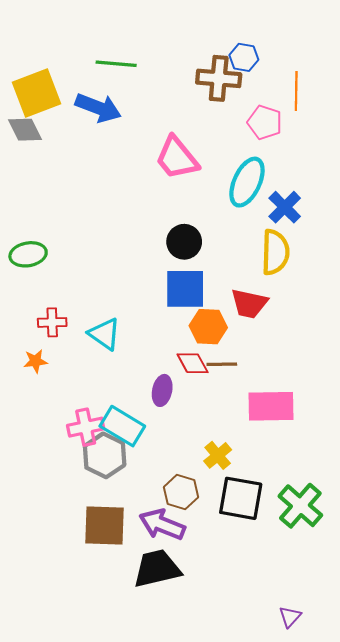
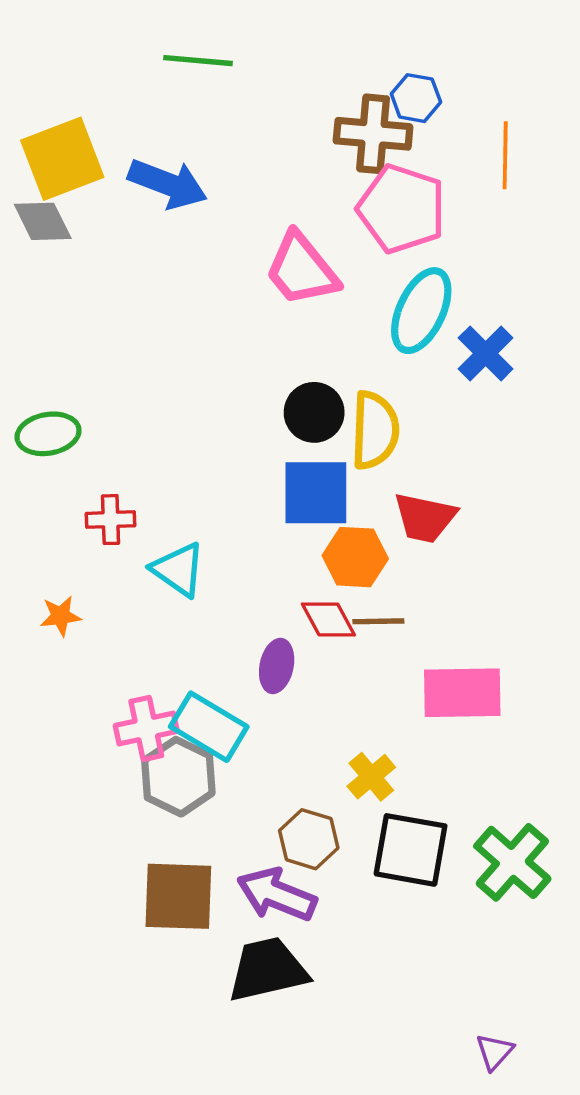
green line: (116, 64) -> (198, 61), moved
pink pentagon: (265, 122) -> (402, 209), moved, size x1.5
yellow semicircle: (275, 252) -> (375, 430), moved
red cross: (52, 322) -> (111, 520), moved

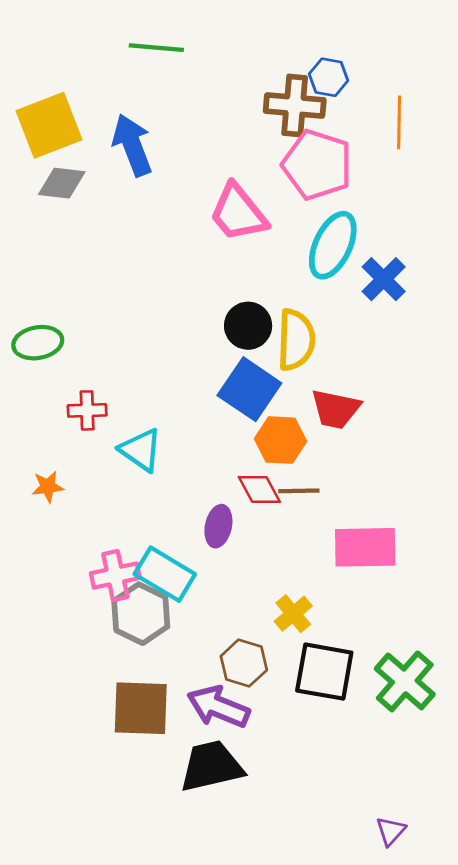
blue arrow: (168, 184) -> (132, 145), turned -132
gray diamond: (43, 221) -> (62, 183), moved, turned -57
blue square: (316, 493) -> (249, 389), turned 34

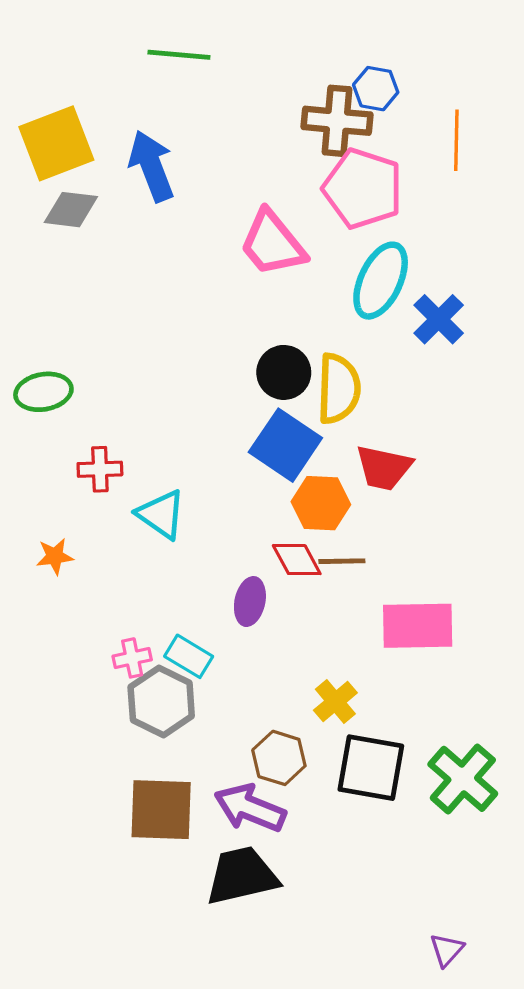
cyan rectangle: (165, 574) -> (189, 656), size x0.7
pink cross: (115, 576) -> (132, 658), size x0.7

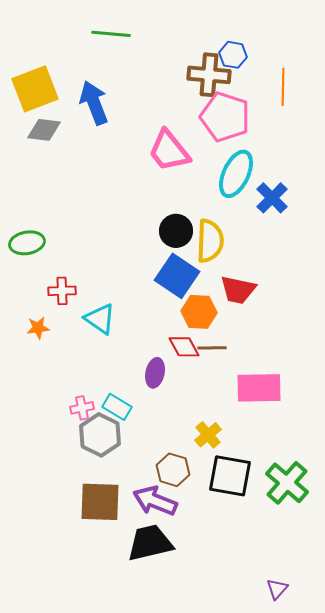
orange star: (55, 556) -> (38, 328), moved

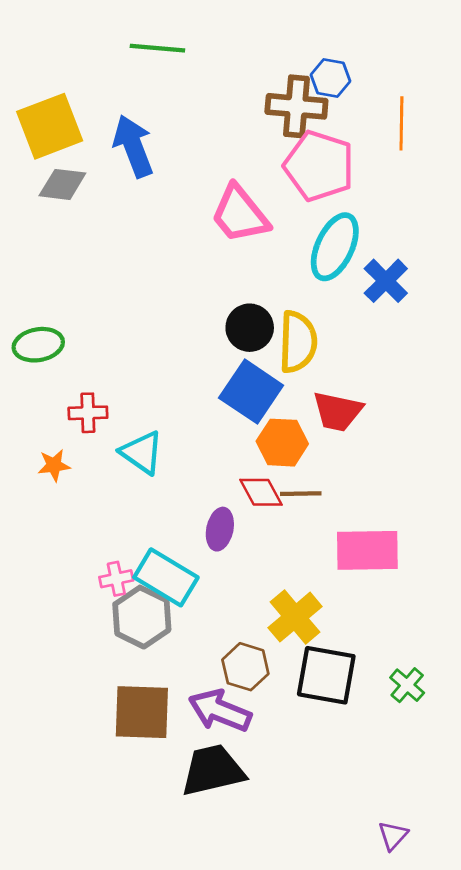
cyan rectangle: (117, 407) -> (166, 577), size x1.5
yellow cross: (208, 435) -> (295, 617), size x1.4
green cross: (287, 483) -> (407, 685), size x0.6

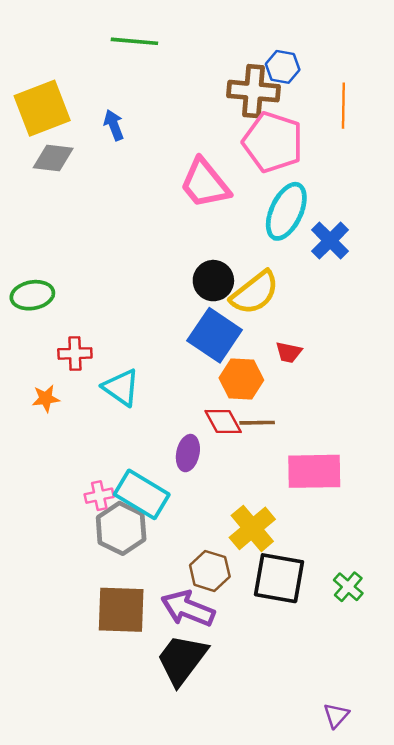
blue arrow: (133, 146) -> (114, 125), size x0.6
yellow semicircle: (298, 342) -> (255, 293), turned 50
red trapezoid: (338, 411) -> (289, 352), size x0.6
black trapezoid: (213, 770) -> (182, 660), turned -40

